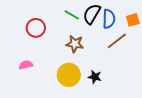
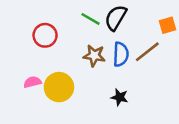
blue semicircle: (109, 19) -> (121, 54), moved
yellow circle: (69, 75) -> (59, 87), moved

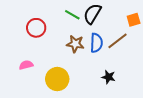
yellow circle: (59, 87) -> (57, 79), moved
black star: (120, 97) -> (108, 77), moved

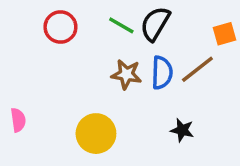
red circle: (36, 28) -> (60, 27), moved
pink semicircle: (26, 65) -> (18, 120), moved, turned 96

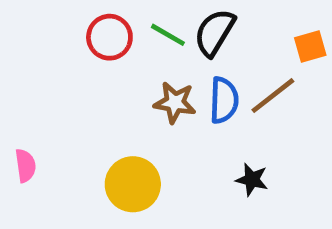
red circle: (60, 27) -> (109, 37), moved

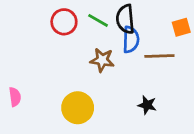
black semicircle: (215, 33) -> (125, 19), turned -36
brown line: (273, 96) -> (159, 56), turned 36
blue semicircle: (224, 100) -> (131, 40), moved

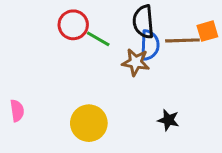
green line: (98, 20) -> (98, 39), moved
brown line: (159, 56) -> (182, 40), moved
brown star: (102, 60) -> (136, 62), moved

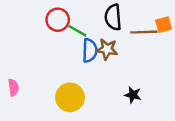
blue semicircle: (150, 45) -> (90, 50), moved

